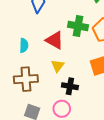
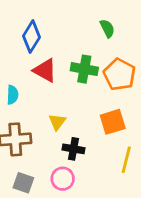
red triangle: (55, 40) -> (45, 70), moved

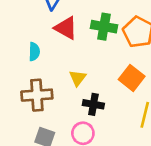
orange square: (113, 122) -> (132, 78), turned -35

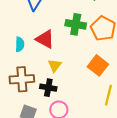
red triangle: (66, 28) -> (45, 39), moved
black cross: (93, 104) -> (48, 88), moved

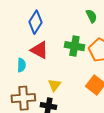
red triangle: (45, 39) -> (39, 50), moved

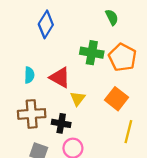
red triangle: (39, 50) -> (60, 77), moved
yellow triangle: (54, 85) -> (78, 99), moved

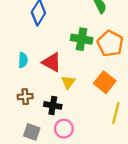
brown cross: (32, 114) -> (25, 97), size x0.6

